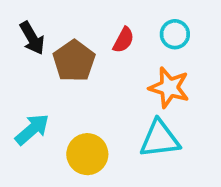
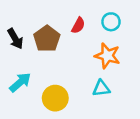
black arrow: (32, 38) -> (15, 39), moved
cyan triangle: (160, 139) -> (101, 88), size x0.7

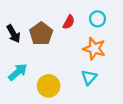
cyan triangle: (101, 88) -> (89, 77), turned -42

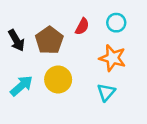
yellow circle: (49, 86) -> (58, 80), moved

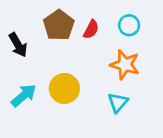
brown pentagon: (49, 40) -> (59, 25), moved

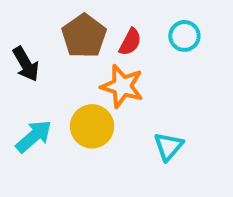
orange star: (125, 65) -> (122, 86), moved

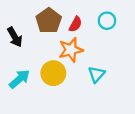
orange star: (122, 86) -> (71, 50), turned -30
cyan triangle: (168, 146) -> (96, 74), moved

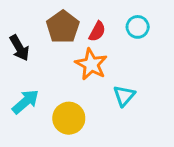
orange star: (71, 50) -> (91, 64), turned -30
yellow circle: (53, 73) -> (69, 118), moved

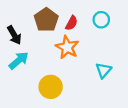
cyan triangle: (124, 96) -> (103, 70), moved
cyan arrow: (25, 102) -> (19, 60), moved

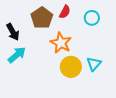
red semicircle: (72, 23) -> (65, 12), moved
yellow circle: (51, 87) -> (71, 67), moved

